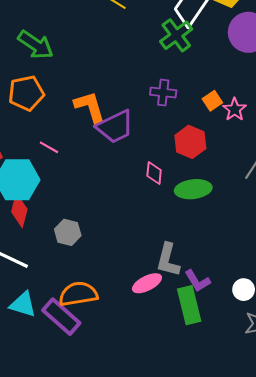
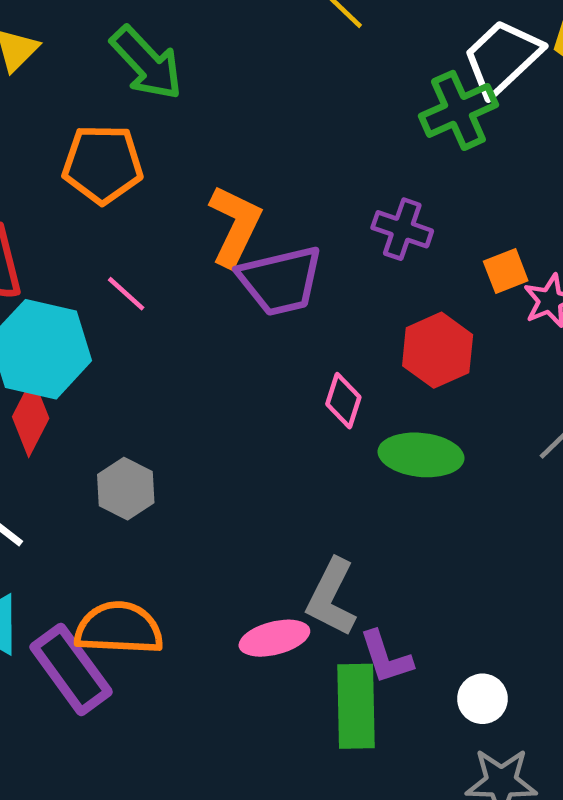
orange L-shape: (90, 107) -> (235, 226), turned 30

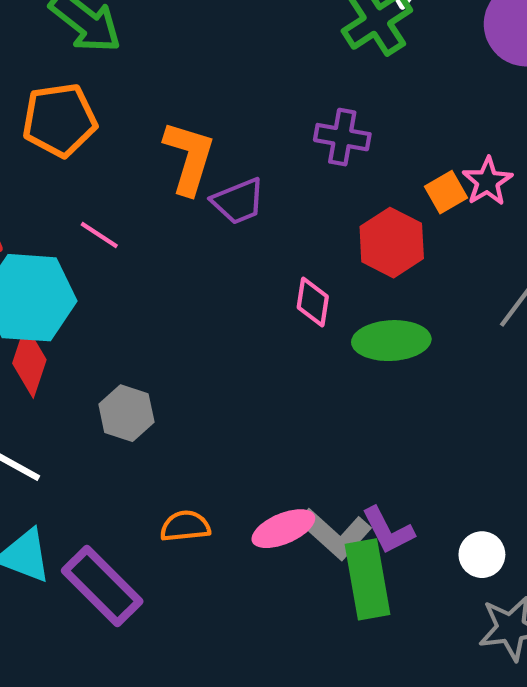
orange square: (506, 271) -> (446, 192), moved
purple trapezoid: (280, 281) -> (238, 201), size x0.7
gray L-shape: (331, 597) -> (335, 534), moved, turned -66
orange semicircle: (119, 628) -> (185, 526), moved, size x0.6

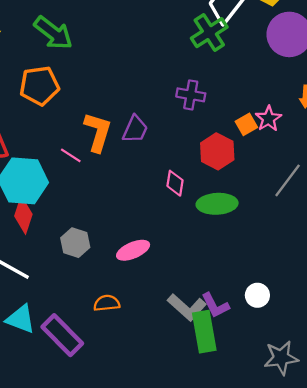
orange L-shape: (189, 157) -> (98, 132), moved
purple trapezoid: (238, 201) -> (135, 129), turned -44
pink line: (99, 235) -> (71, 155), moved
pink ellipse: (283, 529) -> (133, 250), moved
white circle: (482, 555) -> (257, 295), moved

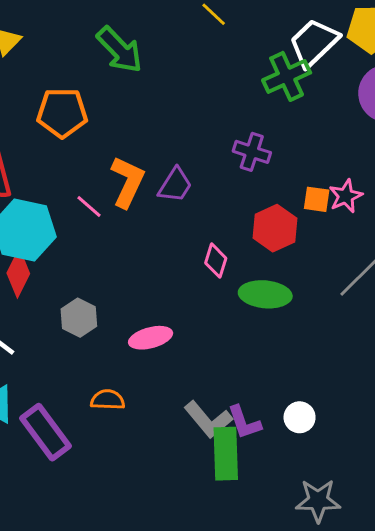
green arrow: (53, 33) -> (120, 50), moved
orange square: (246, 124) -> (317, 199), turned 30

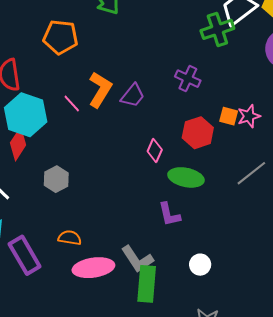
pink ellipse: (151, 338) -> (93, 268), moved, size x1.4
purple L-shape: (244, 422) -> (169, 214), moved

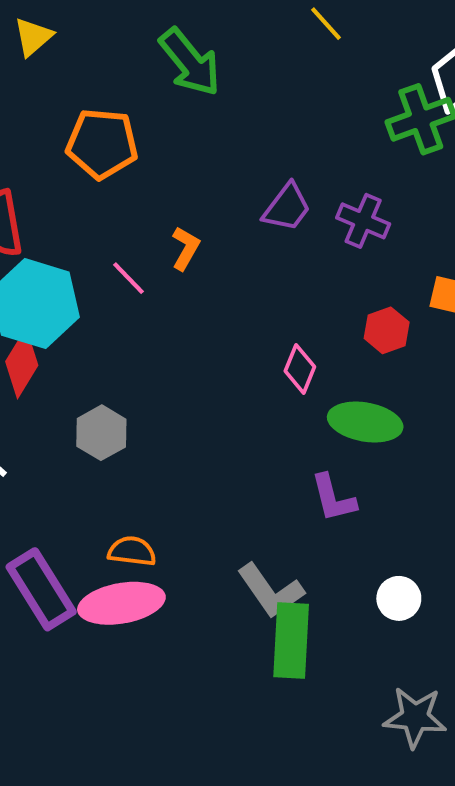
orange L-shape: (100, 90) -> (186, 248), size x0.6
purple trapezoid: (133, 96) -> (287, 207), moved
red hexagon: (198, 133) -> (387, 330), size x0.7
pink ellipse: (93, 268) -> (121, 603), moved

